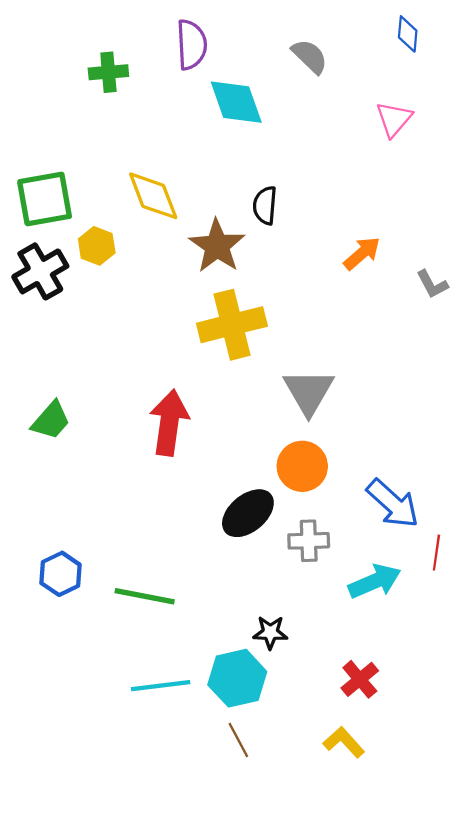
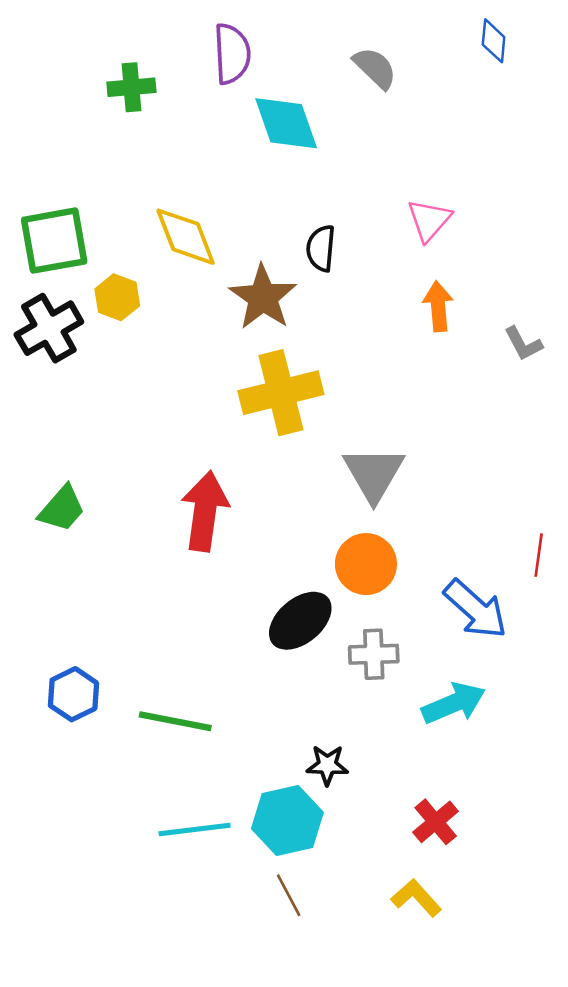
pink triangle: (394, 119) -> (429, 220), moved
orange arrow: (362, 253) -> (438, 306), turned -54
red line: (436, 553) -> (539, 555), moved

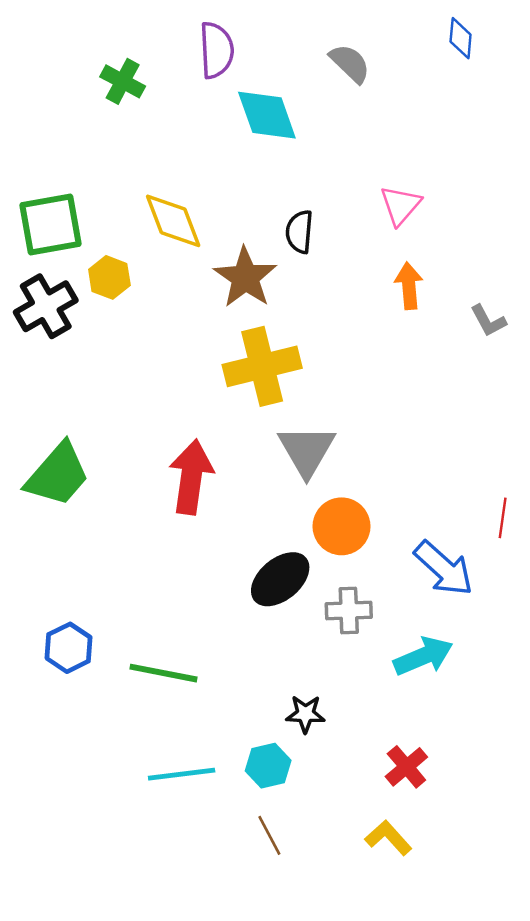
green cross: (131, 87) -> (123, 81), turned 33
gray triangle: (374, 474) -> (307, 451), moved
green trapezoid: (62, 509) -> (58, 475), size x1.5
cyan hexagon: (287, 820) -> (268, 766), size x0.7

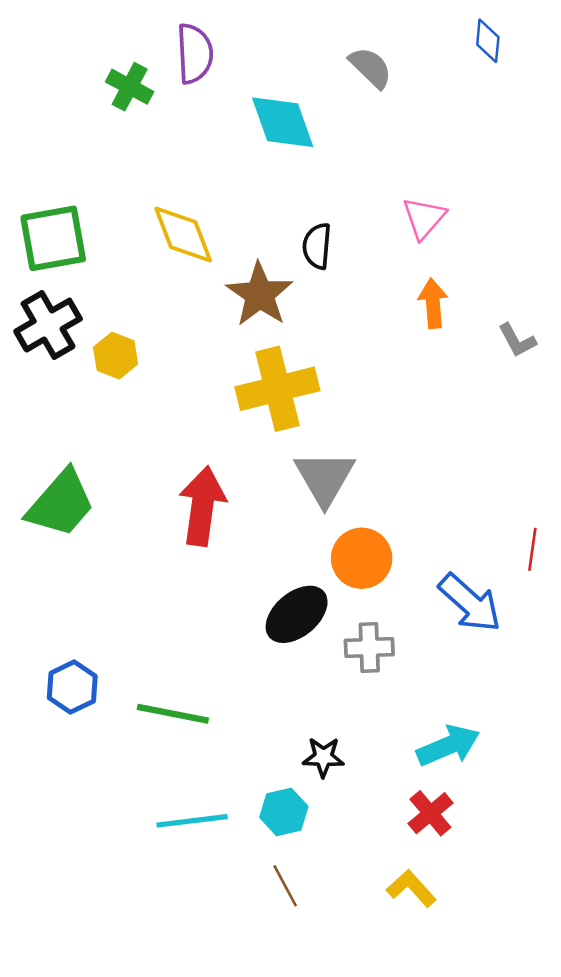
purple semicircle: (216, 50) -> (195, 54), moved
yellow hexagon: (109, 277) -> (116, 356), moved
cyan arrow: (423, 656) -> (448, 746), moved

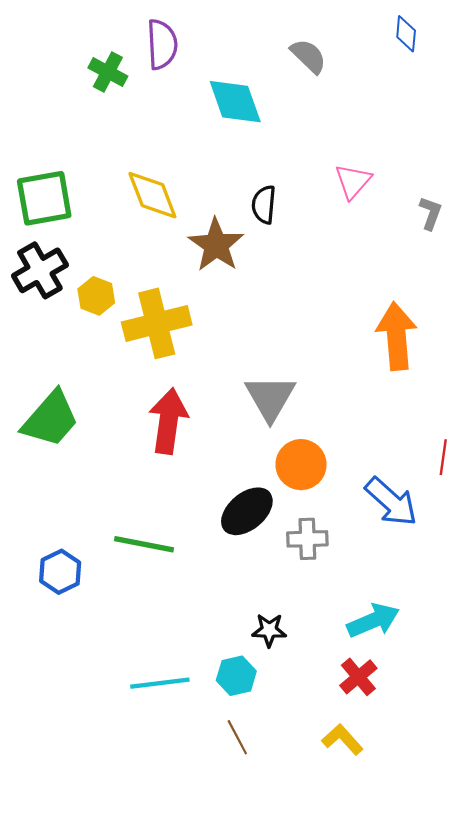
orange arrow: (433, 303) -> (397, 336), moved, size x1.6
gray L-shape: (517, 340) -> (430, 213), moved, turned -132
yellow cross: (277, 389) -> (157, 323), moved
green line: (173, 714) -> (144, 544), moved

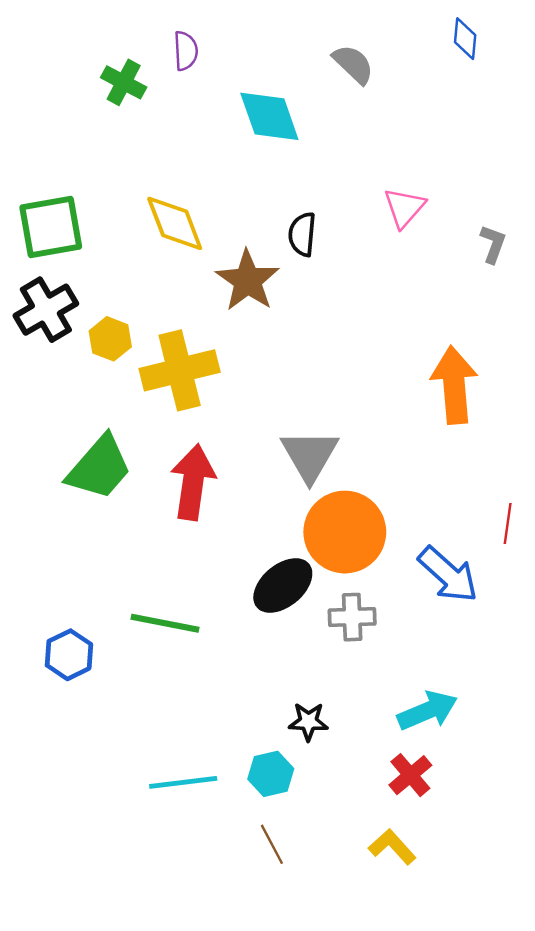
purple semicircle: (162, 44) -> (186, 51), size x0.7
green trapezoid: (51, 419) -> (99, 468), moved
orange circle: (301, 465) -> (345, 532), size x1.4

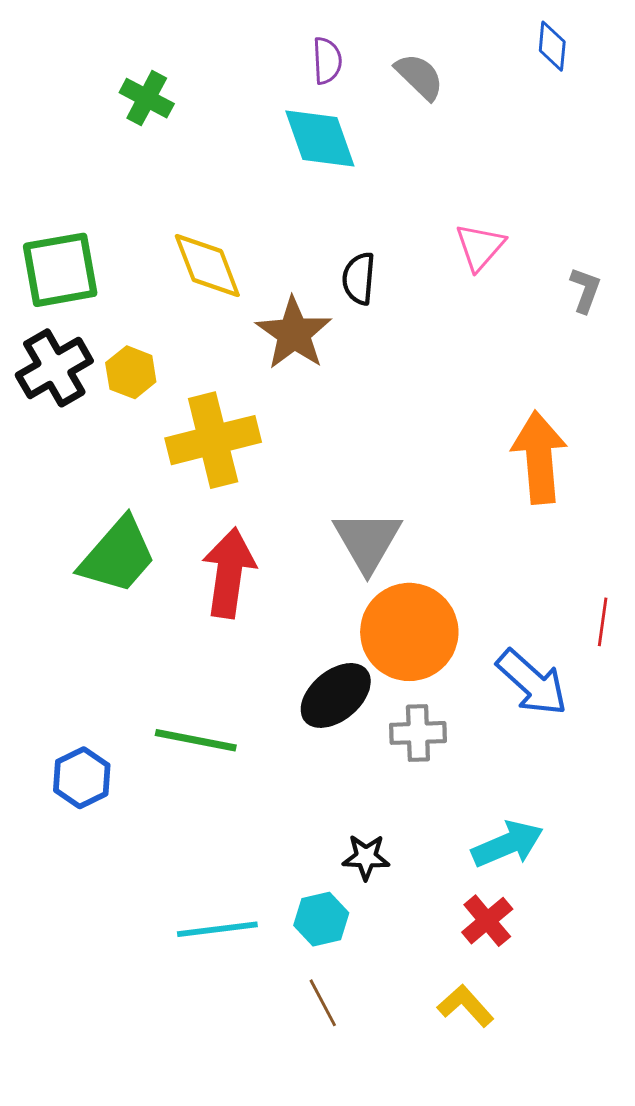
purple semicircle: (186, 51) -> (327, 61), moved
yellow hexagon: (110, 339) -> (131, 372), moved

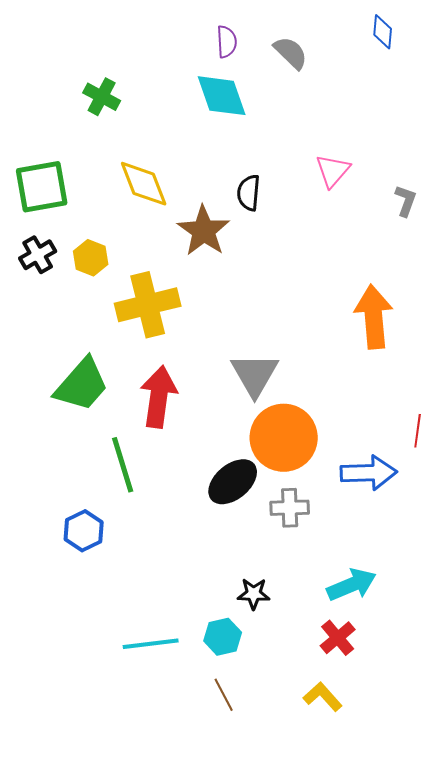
green cross: (147, 98) -> (102, 97), moved
black cross: (54, 368) -> (38, 255), size x0.7
blue arrow: (532, 682) -> (369, 473), turned -44
green line: (196, 740) -> (123, 465), moved, turned 62
blue hexagon: (82, 778) -> (84, 531), moved

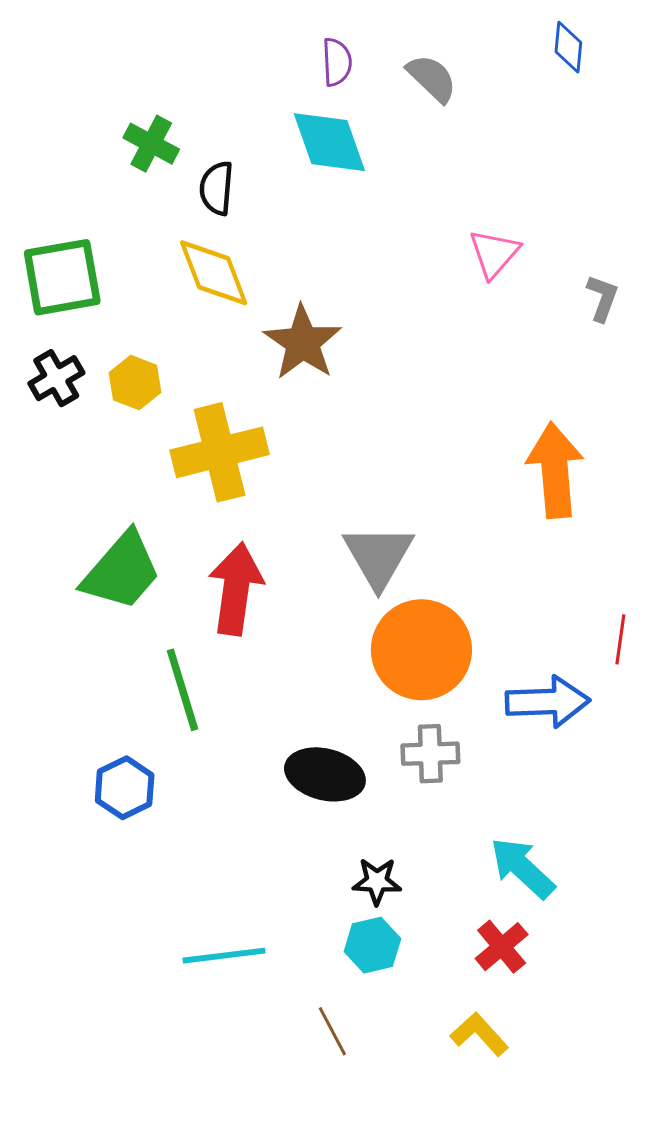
black semicircle: (249, 193) -> (217, 188), moved
black ellipse: (233, 482) -> (325, 774), moved, turned 54
cyan arrow: (352, 585) -> (522, 868), turned -114
cyan hexagon: (223, 637) -> (372, 945), moved

